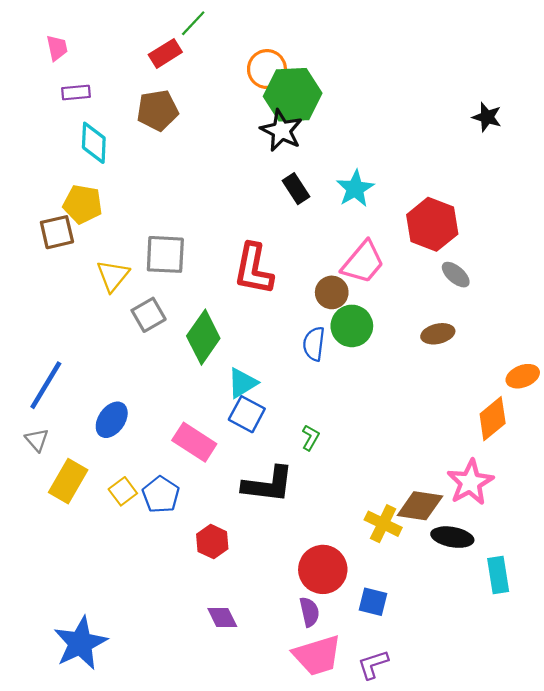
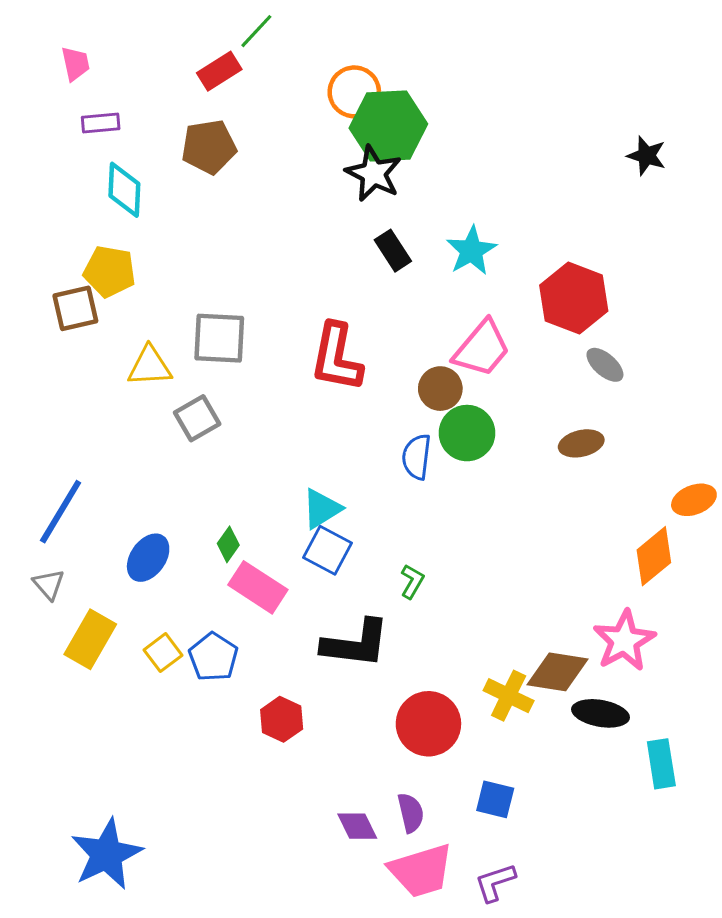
yellow triangle: (113, 276) -> (150, 366), turned 48
green diamond: (203, 337) -> (228, 544), moved, size x0.5
red circle: (323, 569) -> (428, 724), moved
purple diamond: (222, 617) -> (357, 826), moved

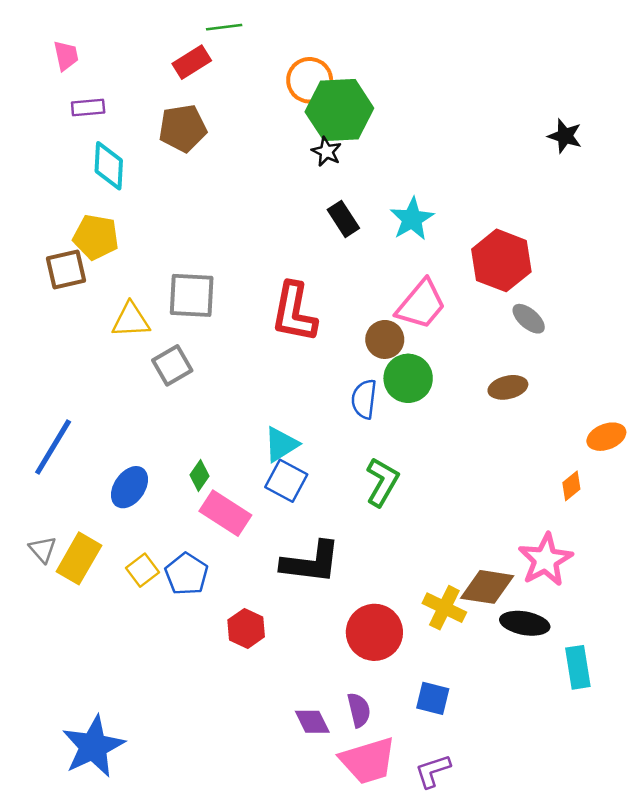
green line: (256, 31) -> (224, 27), turned 40
black star: (374, 173) -> (326, 152), size x0.6
orange diamond: (654, 556) -> (571, 486), size x0.6
green L-shape: (412, 581) -> (382, 482), moved, size x1.6
gray triangle: (49, 584) -> (43, 549), moved

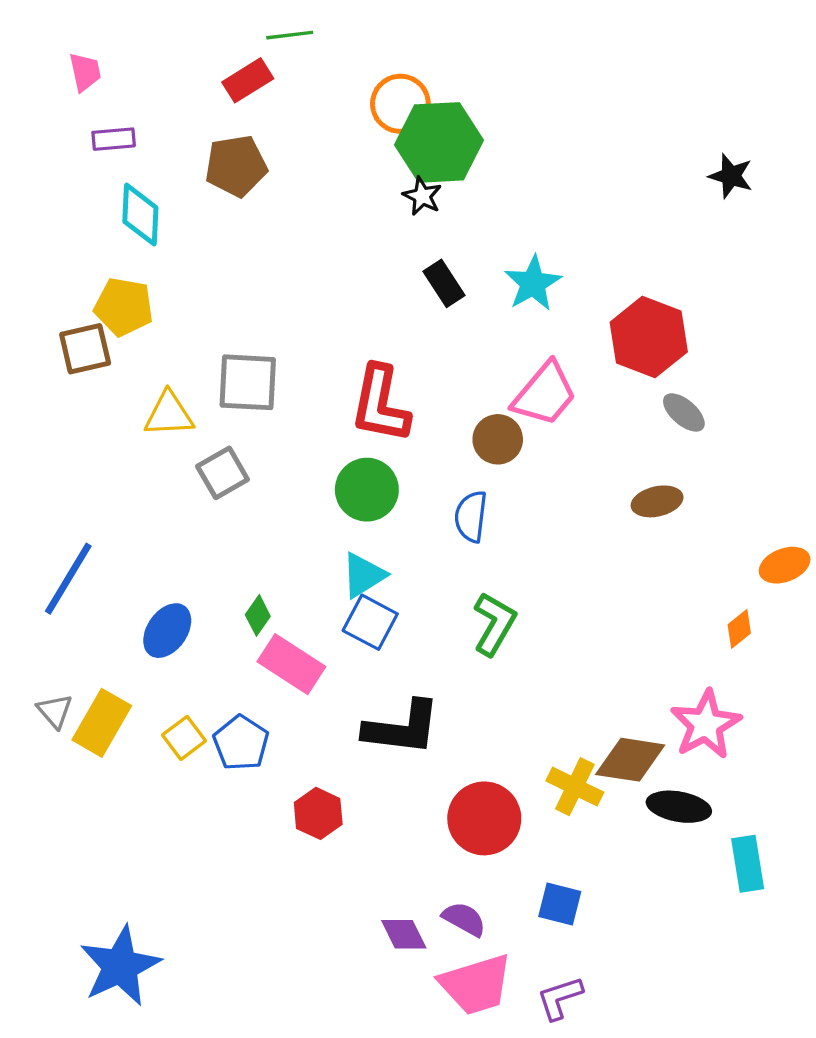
green circle: (408, 378) -> (367, 490), moved
purple semicircle: (359, 710) -> (464, 919), turned -48

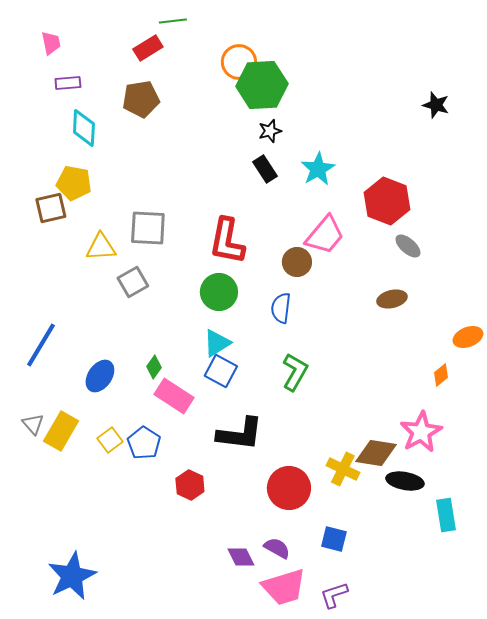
black star: (422, 196) -> (270, 131), moved, turned 30

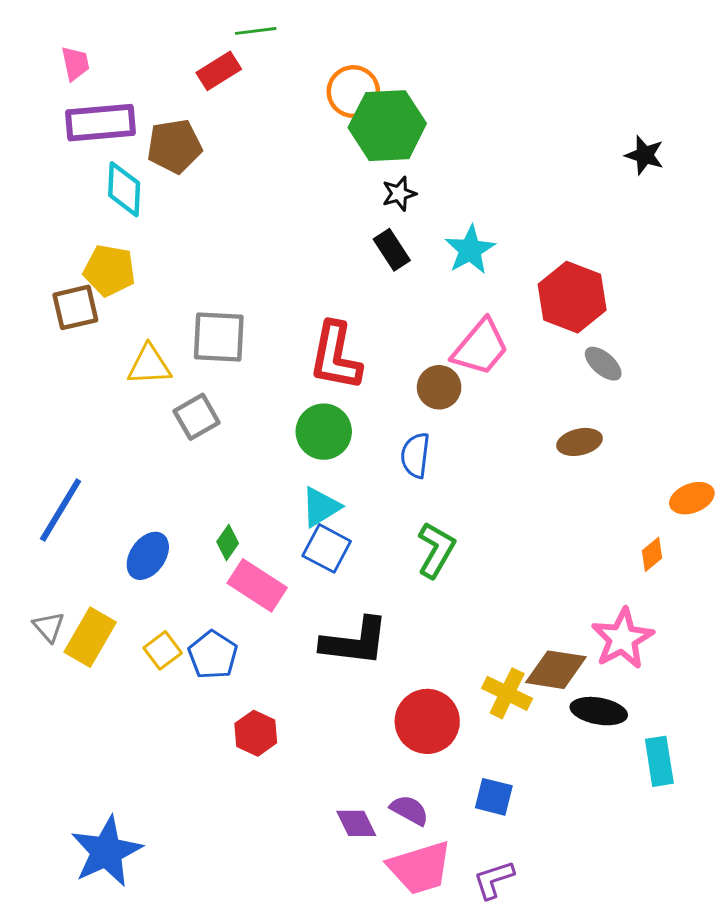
purple rectangle: (68, 83) -> (100, 123), size x1.8
brown pentagon: (141, 99) -> (174, 146), moved
red hexagon: (190, 485) -> (256, 733), moved

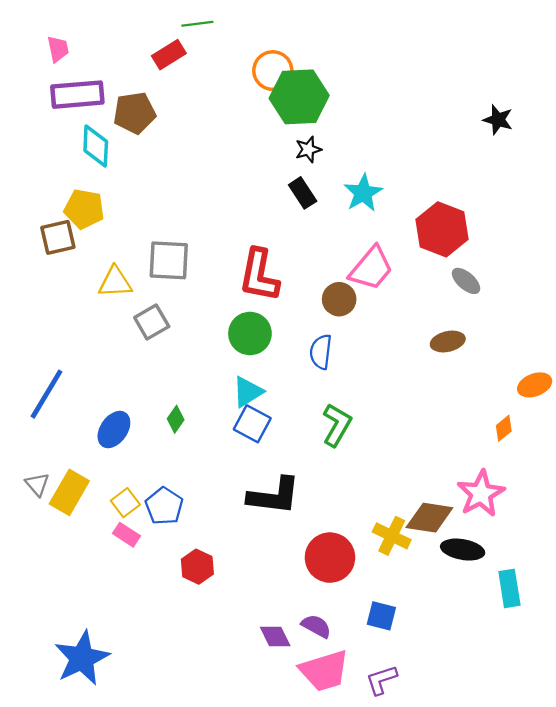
pink rectangle: (257, 585) -> (127, 535), moved, size x0.6

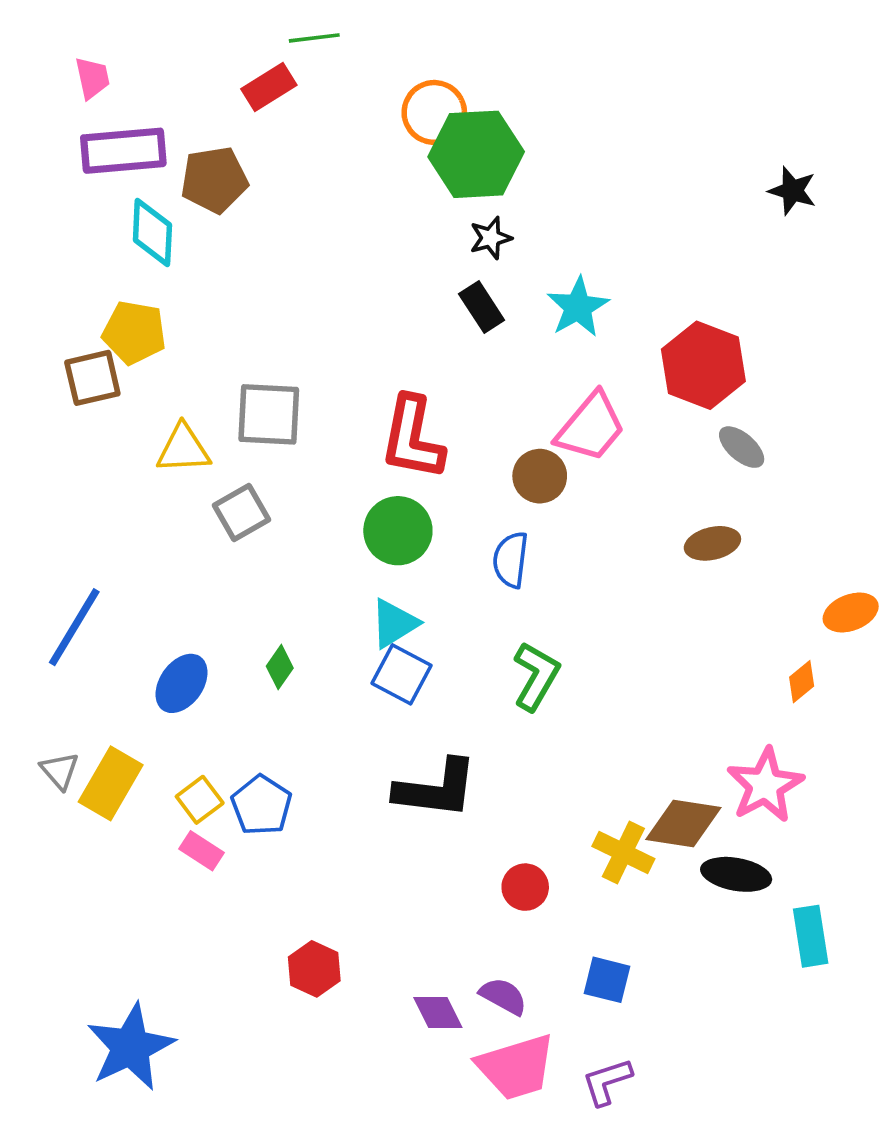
red circle: (330, 558) -> (525, 887), size x0.6
red hexagon: (197, 567) -> (314, 969), moved

